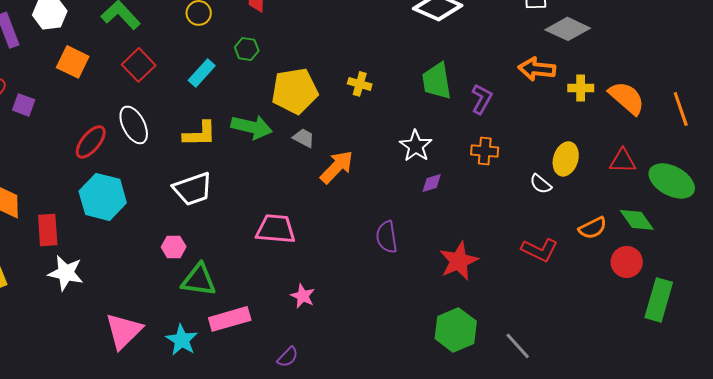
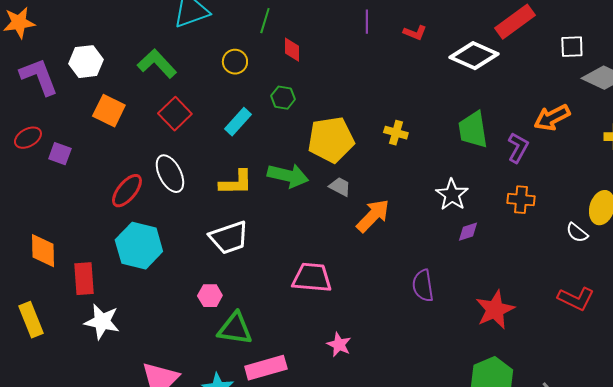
orange arrow: (537, 69) -> (552, 118), moved, turned -33

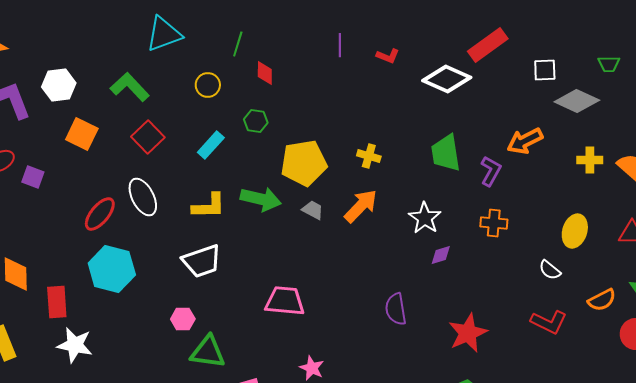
orange arrow: (373, 216) -> (361, 206), moved
white semicircle: (577, 233) -> (550, 270), moved

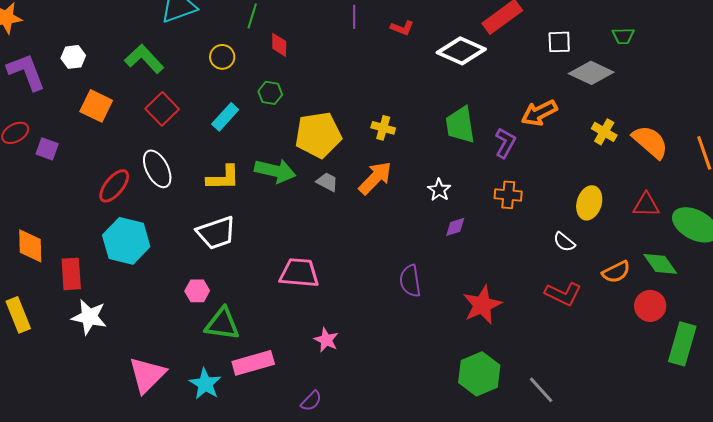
white hexagon: (59, 85) -> (73, 57), size x0.7
yellow cross: (590, 160) -> (604, 132), turned 30
white star: (425, 218) -> (439, 190), size x0.7

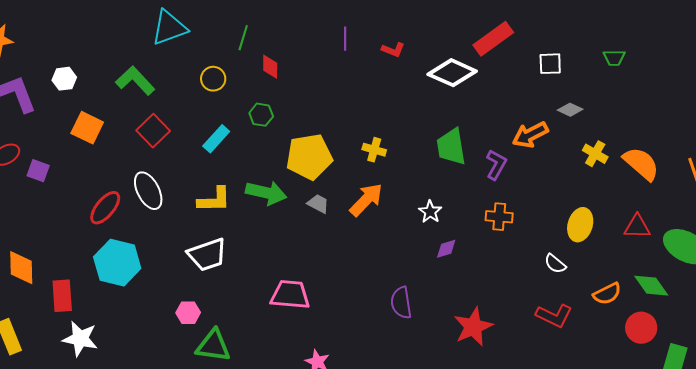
gray diamond: (591, 73) -> (570, 110), moved, size x0.6

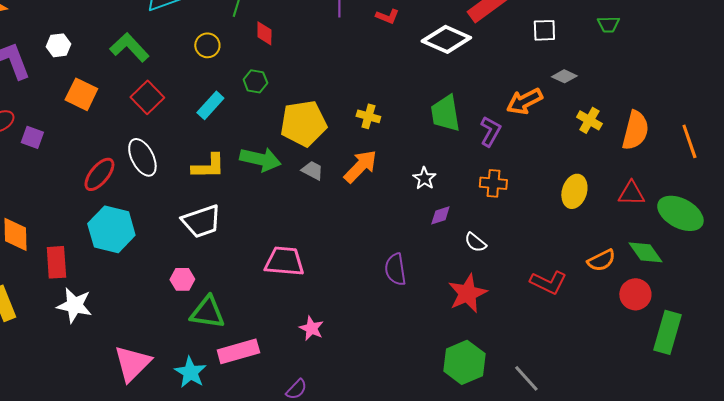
orange semicircle: (641, 164) -> (635, 130), turned 63
white semicircle: (555, 264) -> (475, 242), moved

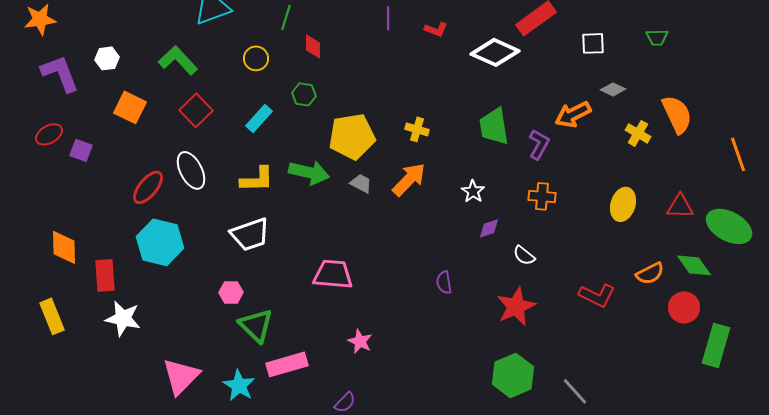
orange semicircle: (635, 130) -> (677, 114), moved, turned -39
purple semicircle: (395, 269) -> (444, 282), size x0.7
green triangle: (207, 312) -> (256, 325), turned 36

